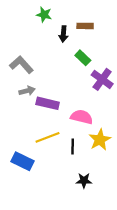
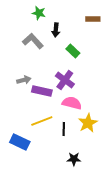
brown rectangle: (85, 26) -> (93, 19), moved
gray L-shape: (21, 65) -> (33, 41), moved
purple cross: (102, 79) -> (65, 80), moved

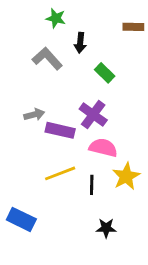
blue rectangle: (20, 142) -> (21, 219), moved

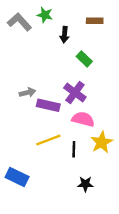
brown rectangle: (133, 27) -> (95, 21), moved
gray L-shape: (47, 59) -> (19, 22), moved

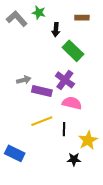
green rectangle: (84, 59) -> (73, 51), size x1.5
yellow star: (102, 142) -> (88, 140), moved

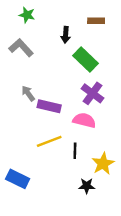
green star: (39, 13) -> (27, 15), moved
gray L-shape: (17, 19) -> (21, 48), moved
gray arrow: (24, 80) -> (28, 93), turned -112
purple cross: (65, 80) -> (93, 93), moved

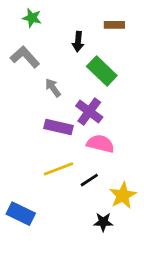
gray arrow: (28, 93) -> (53, 88), moved
purple cross: (93, 93) -> (89, 112), moved
black line: (75, 151) -> (89, 180), turned 56

